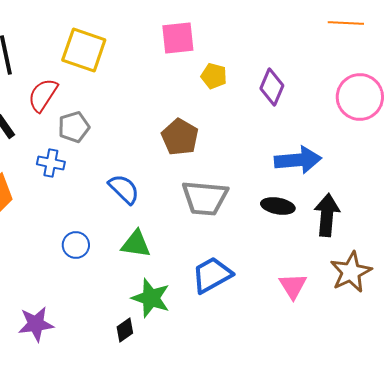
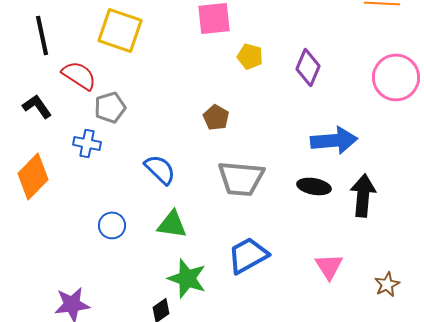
red semicircle: (43, 95) -> (79, 75), turned 90
brown pentagon: (180, 137) -> (216, 117), size x0.7
brown star: (351, 272) -> (387, 284), moved, size x0.6

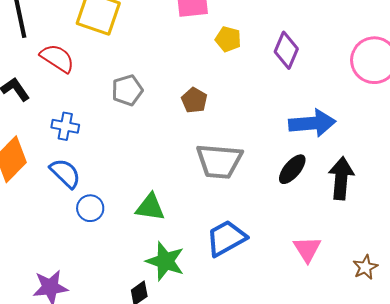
gray pentagon: (110, 107) -> (127, 90), moved
blue semicircle: (160, 169) -> (65, 173), moved
black ellipse: (314, 186) -> (292, 169), turned -60

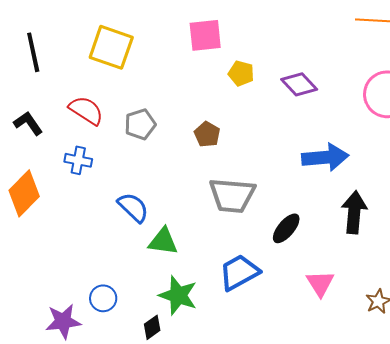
purple diamond: (286, 50) -> (299, 84), turned -66
red semicircle: (57, 58) -> (86, 110), moved
black ellipse: (292, 169) -> (286, 228), moved
blue semicircle: (65, 173) -> (133, 207), moved
blue circle: (90, 208) -> (103, 298), moved

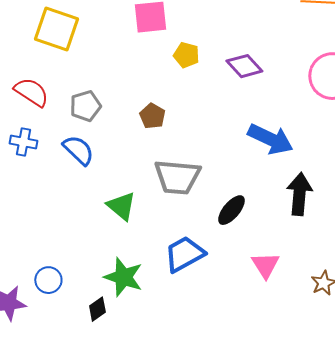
blue arrow: (325, 157) -> (270, 139), turned 30
blue semicircle: (133, 207) -> (78, 150), moved
green triangle: (163, 241) -> (121, 206), moved, turned 32

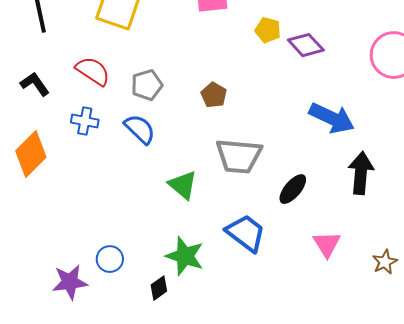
yellow pentagon: (186, 55) -> (268, 30), moved
blue trapezoid: (184, 254) -> (246, 233), turned 66

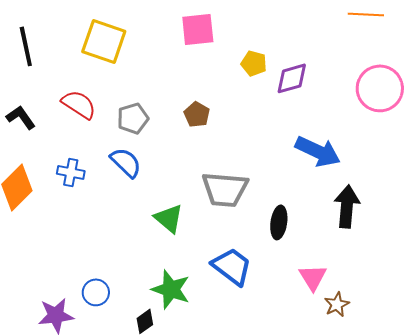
purple diamond: (306, 45) -> (292, 78), turned -63
brown pentagon: (214, 95) -> (197, 114), moved
blue cross: (85, 121) -> (71, 172), moved
black ellipse: (293, 189) -> (279, 222), turned -32
brown star: (385, 262) -> (337, 304), moved

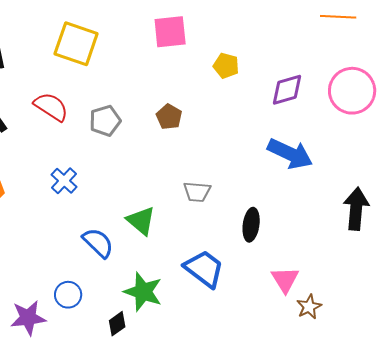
purple diamond: (292, 78) -> (287, 90), moved
blue semicircle: (126, 162) -> (98, 243), moved
blue cross: (71, 172) -> (64, 181), moved, turned 32
gray trapezoid: (225, 189) -> (197, 192), size x0.6
black arrow: (347, 206) -> (356, 209), moved

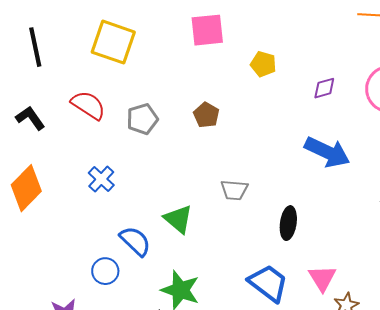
purple diamond: (287, 90) -> (324, 88), size x0.7
blue trapezoid: (204, 269) -> (268, 283), moved
blue circle: (68, 295) -> (105, 271), moved

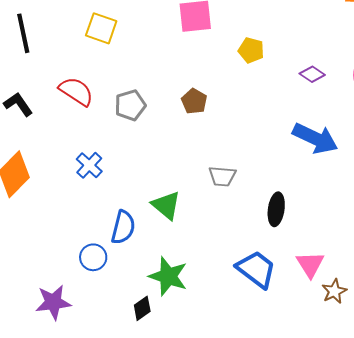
yellow square: (113, 42) -> (101, 28), size x0.7
purple diamond: (324, 88) -> (312, 74), turned 50
blue semicircle: (135, 241) -> (123, 227), turned 60

